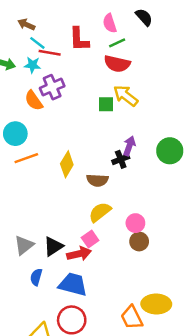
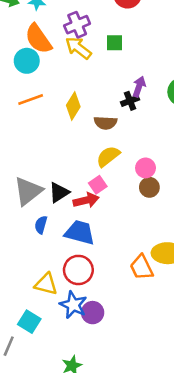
purple cross: (52, 87) -> (77, 25), moved
yellow arrow: (126, 96) -> (78, 48), moved
orange semicircle: (34, 101) -> (38, 39), size x1.4
cyan circle: (15, 134) -> (27, 61), moved
gray triangle: (24, 245) -> (28, 191), size x1.4

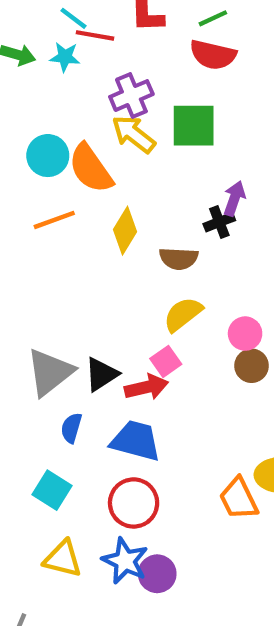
orange semicircle: (38, 39) -> (91, 168), moved
green square: (115, 43) -> (194, 126), size x1.6
yellow triangle: (46, 284) -> (63, 559), moved
cyan square: (29, 322) -> (52, 490), moved

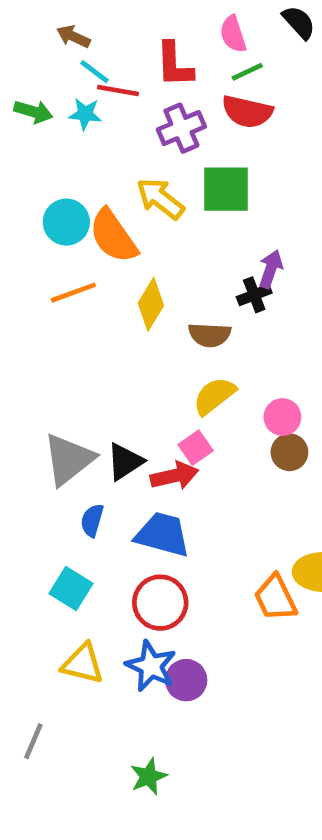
purple cross: (131, 96) -> (181, 128), moved

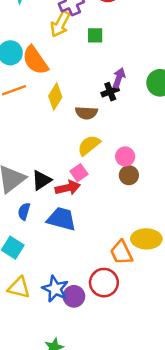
green square: (226, 189) -> (95, 35), size x0.6
yellow arrow: (160, 199) -> (60, 24), moved, turned -100
red circle: (160, 603) -> (104, 283), moved

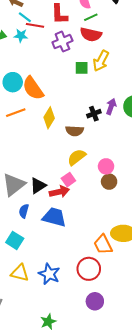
yellow arrow: (60, 24) -> (101, 61), moved
purple arrow: (119, 78) -> (111, 107), moved
purple circle: (74, 296) -> (95, 301), moved

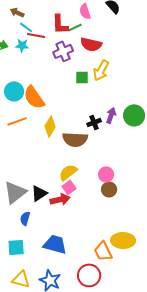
green line: (91, 17) -> (75, 27), moved
brown semicircle: (75, 131) -> (75, 139), size x1.4
yellow semicircle: (77, 157) -> (68, 172), moved
blue trapezoid: (54, 217) -> (55, 244), moved
cyan square: (15, 240) -> (16, 247), turned -36

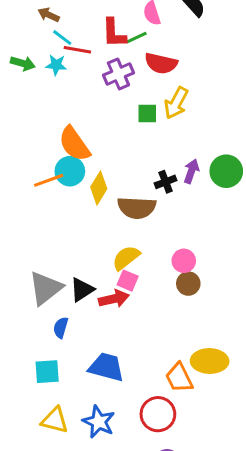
cyan circle: (14, 91) -> (70, 171), moved
pink square: (69, 187) -> (128, 281), turned -32

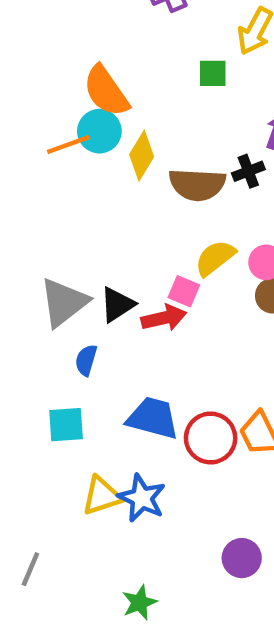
green square: (147, 113) -> (213, 73), moved
black cross: (166, 182) -> (248, 171), moved
yellow semicircle: (126, 258) -> (215, 258), moved
red circle: (158, 414) -> (211, 438), moved
yellow triangle: (55, 420) -> (102, 496), moved, turned -32

